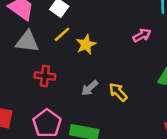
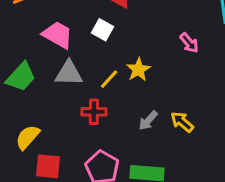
yellow line: (62, 34) -> (109, 79), moved
pink arrow: (142, 35) -> (189, 43), moved, turned 84

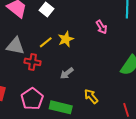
gray triangle: (69, 73) -> (15, 46), moved
yellow arrow: (182, 122) -> (91, 96), moved

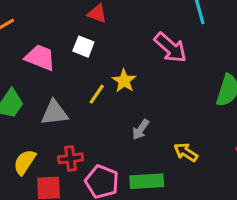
pink arrow: (101, 27) -> (170, 48), size x1.6
red cross: (33, 62) -> (71, 158), moved

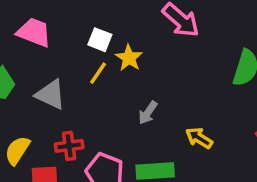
white square: (83, 47) -> (100, 40), moved
gray triangle: (55, 113) -> (51, 95), turned 32

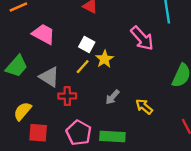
yellow arrow: (199, 138) -> (144, 107), moved
red cross: (69, 146) -> (67, 96), moved

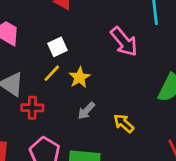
white square: (87, 44) -> (57, 47), turned 35
yellow star: (104, 59) -> (80, 77), moved

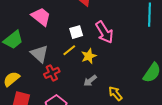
pink arrow: (124, 42) -> (104, 32), moved
red cross: (32, 108) -> (52, 73), turned -35

